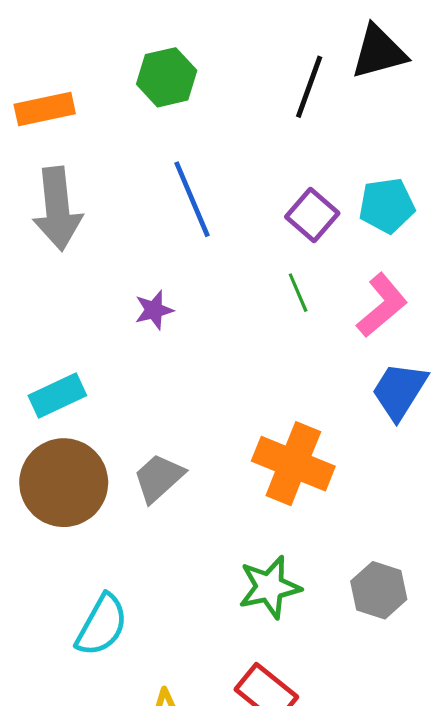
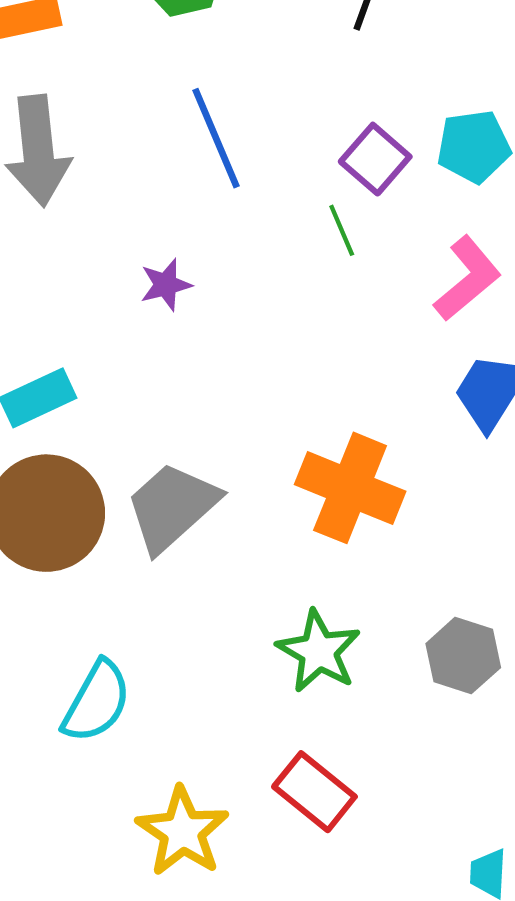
green line: (298, 293) -> (342, 230), moved
gray trapezoid: (159, 478) -> (172, 507), size x1.4
green star: (270, 587) -> (319, 651), turned -30

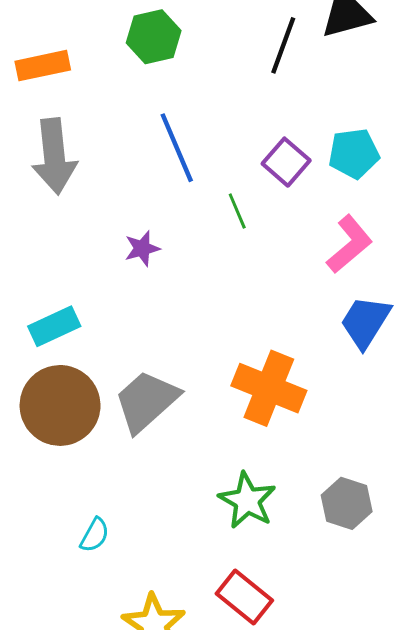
green line: (342, 230) -> (237, 211), moved
cyan semicircle: (97, 702) -> (95, 535), size x0.6

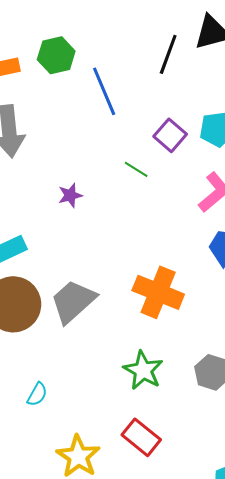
green hexagon: (154, 37) -> (56, 55), moved
blue line: (177, 148) -> (104, 91), moved
green line: (237, 211) -> (136, 169), turned -35

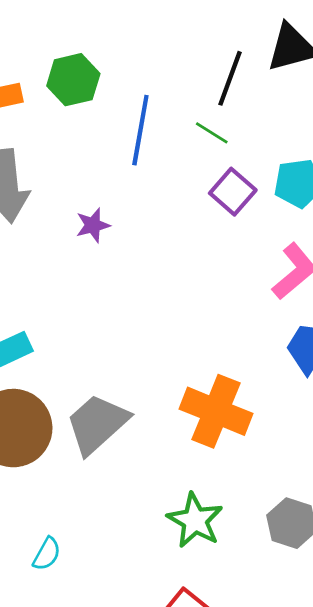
blue line: (104, 91) -> (140, 130), turned 33
green line: (136, 169) -> (212, 133), moved
purple star: (70, 195) -> (93, 225), moved

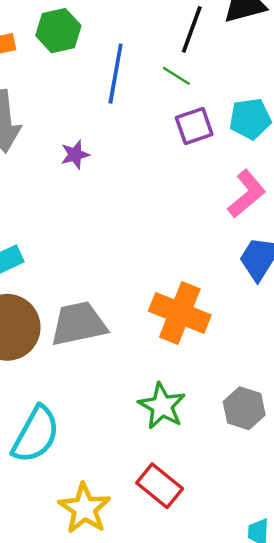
purple square: (233, 192) -> (194, 126), turned 30
gray trapezoid: (97, 424) -> (79, 324), turned 30
cyan semicircle: (47, 554) -> (36, 435), size x2.0

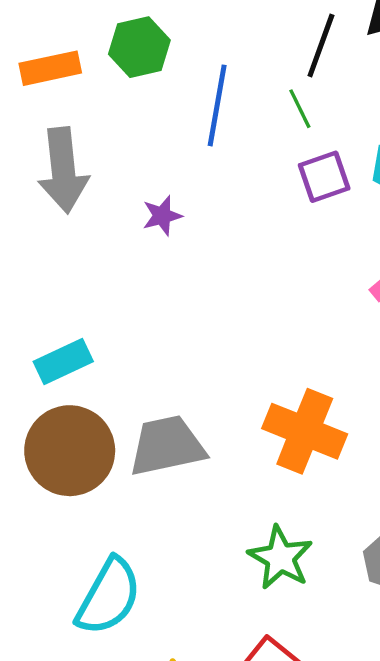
green line: (176, 76) -> (300, 109), turned 32

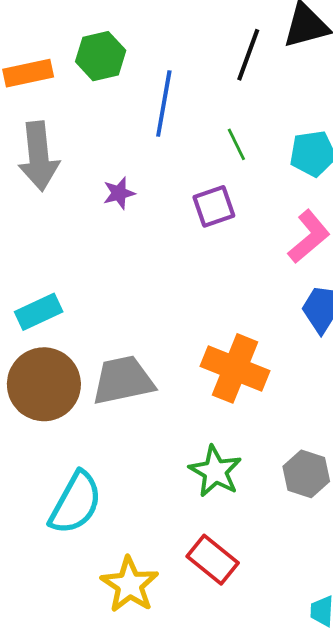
green line: (300, 109) -> (236, 144), moved
purple square: (324, 177) -> (214, 206), moved

